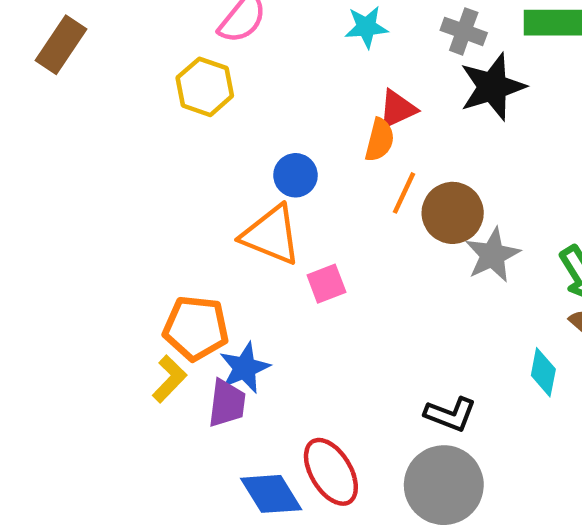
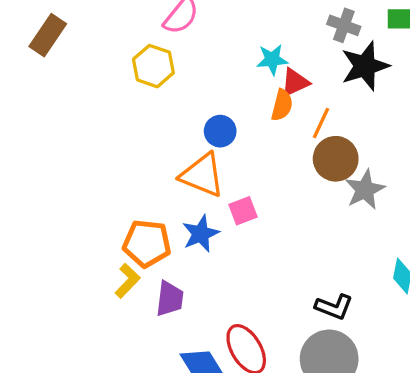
cyan star: (366, 27) -> (272, 60), moved
orange line: (404, 193) -> (321, 123), moved
blue star: (245, 368) -> (201, 234), moved

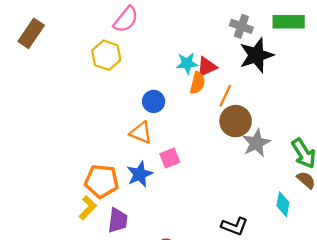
cyan star: (272, 60) -> (187, 63), moved
orange triangle: (202, 175) -> (141, 133), size x0.7

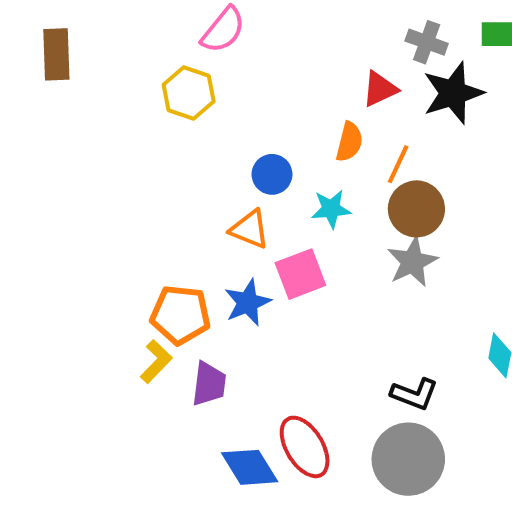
brown rectangle: (31, 33) -> (56, 54), turned -36
cyan star: (187, 63) -> (331, 209), moved
red triangle: (207, 67) -> (380, 89), moved
gray star: (256, 143) -> (412, 262), moved
pink square: (170, 158) -> (300, 274), size x1.4

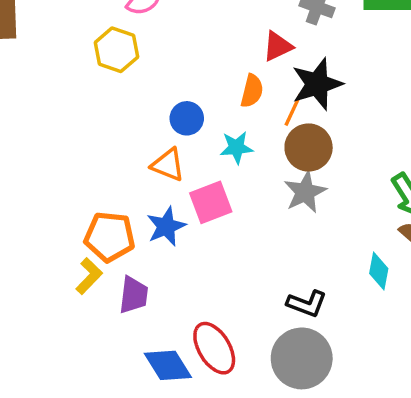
black star: (453, 93) -> (317, 84), moved

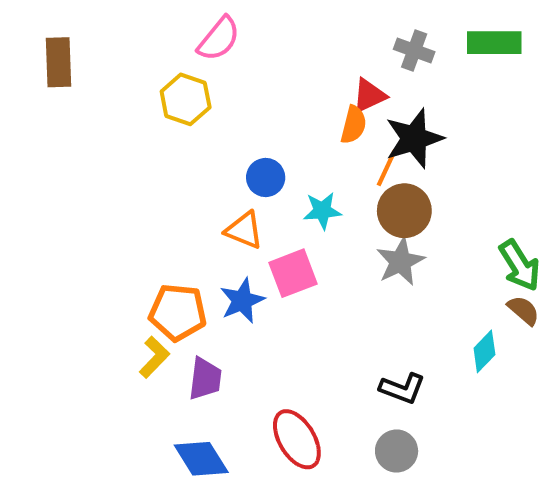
orange semicircle: (252, 91) -> (354, 125), moved
cyan diamond: (379, 271) -> (484, 351), turned 33
gray circle: (302, 358) -> (397, 451), size x0.6
blue diamond: (168, 365) -> (201, 459), moved

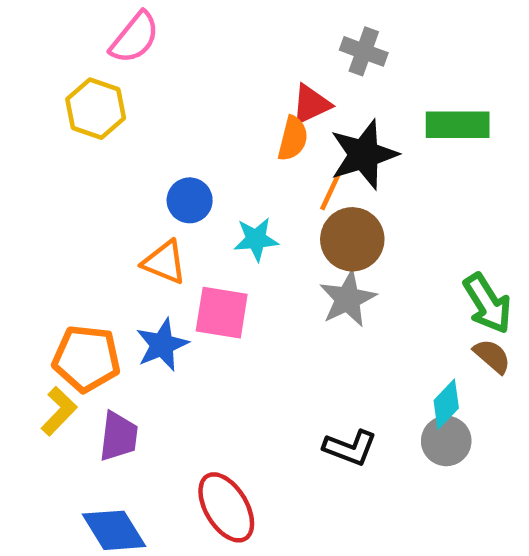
green rectangle: (494, 43) -> (458, 125), moved
pink square: (293, 273) -> (222, 313), turned 30
gray circle: (397, 451) -> (446, 441), moved

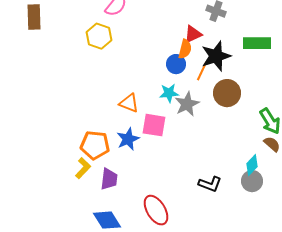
blue circle: (190, 200) -> (176, 64), moved
brown circle: (352, 239) -> (227, 93), moved
gray star: (348, 299) -> (187, 104), moved

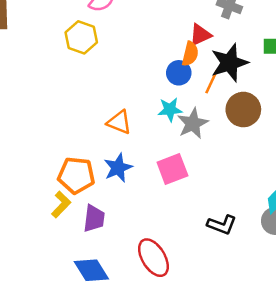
pink square: (154, 125) -> (172, 169), moved, turned -30

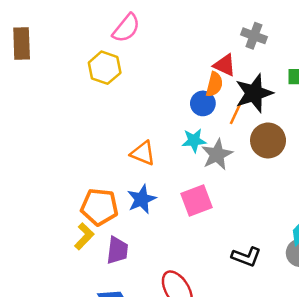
red triangle: (200, 35) -> (225, 65), turned 50

